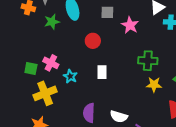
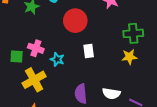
red circle: (93, 41) -> (75, 21), size x1.5
yellow star: (154, 85) -> (129, 57), moved

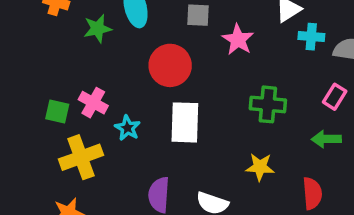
white rectangle: (89, 51) -> (185, 122), size x1.6
yellow star: (129, 57) -> (260, 167), moved

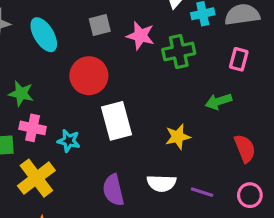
green star: (98, 29) -> (21, 94), moved, turned -30
green cross: (268, 104) -> (179, 51), moved
green arrow: (326, 139) -> (219, 101), moved
yellow star: (260, 167) -> (178, 137), moved

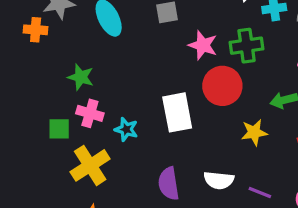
pink star: (140, 36) -> (203, 45), moved
red circle: (89, 76) -> (222, 86), moved
yellow star: (178, 137) -> (254, 132), moved

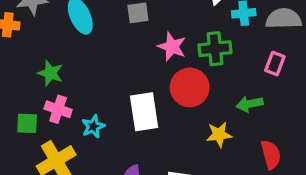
cyan star: (126, 129) -> (93, 126), turned 30

